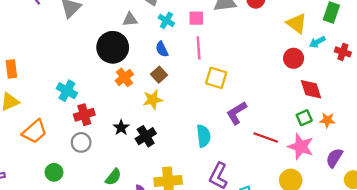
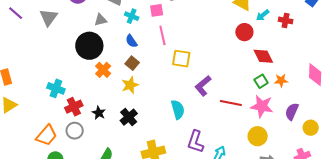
black star: (121, 128) -> (99, 113), moved
orange trapezoid: (35, 132) -> (47, 135), moved

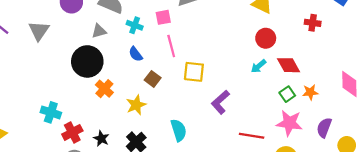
cyan arrow: (263, 15) -> (259, 66), moved
brown square: (132, 63) -> (153, 79), moved
red line: (231, 103) -> (252, 136), moved
cyan semicircle: (178, 110) -> (179, 130), moved

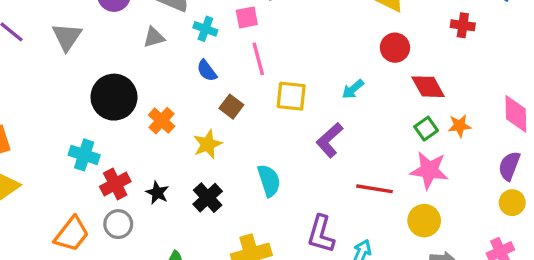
black circle: (87, 61) -> (114, 97), moved
cyan arrow: (259, 66) -> (353, 89), moved
purple semicircle: (324, 128) -> (509, 166), moved

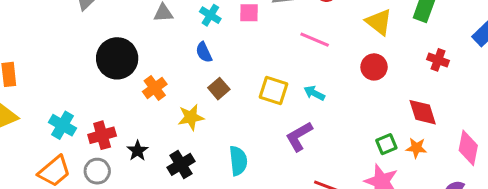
pink line: (258, 59) -> (315, 40), moved, turned -64
red diamond: (428, 87) -> (423, 112), moved
cyan arrow: (353, 89) -> (314, 93), moved, turned 55
cyan cross: (84, 155) -> (63, 125), moved

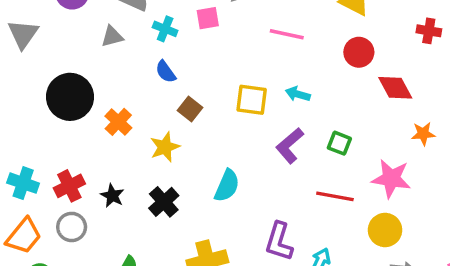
red diamond: (423, 112) -> (395, 88), moved
green square: (386, 144) -> (339, 143), moved, turned -35
cyan semicircle: (238, 161) -> (227, 186), turned 40

